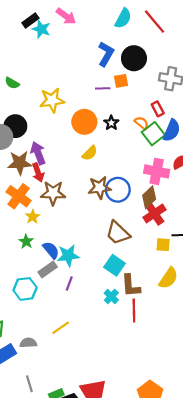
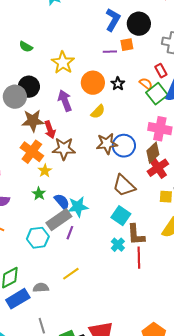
yellow star: (52, 100) -> (63, 63), turned -30
purple arrow: (38, 153) -> (65, 101), moved
gray rectangle: (48, 270) -> (59, 220), size x1.4
purple line: (69, 284) -> (70, 233), moved

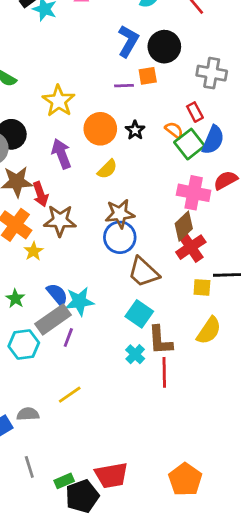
blue circle: (124, 146) -> (120, 237), moved
green star: (39, 194) -> (15, 299), moved

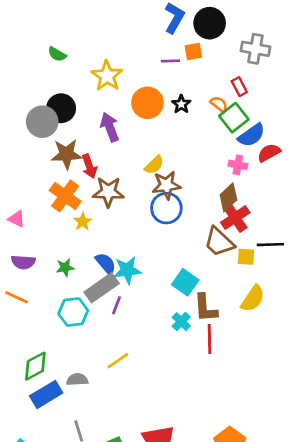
blue semicircle: (213, 140) -> (251, 135), moved, turned 32
yellow semicircle: (107, 169) -> (154, 165), moved
pink cross: (194, 193) -> (238, 165), size x0.6
brown trapezoid: (143, 272) -> (219, 242), moved
green star: (15, 299) -> (65, 268), turned 30

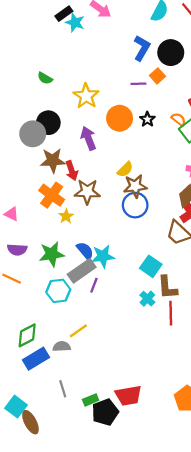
orange square: (193, 52) -> (157, 76), turned -32
green star: (65, 268) -> (52, 254), size x1.6
yellow line: (118, 361) -> (78, 331), moved

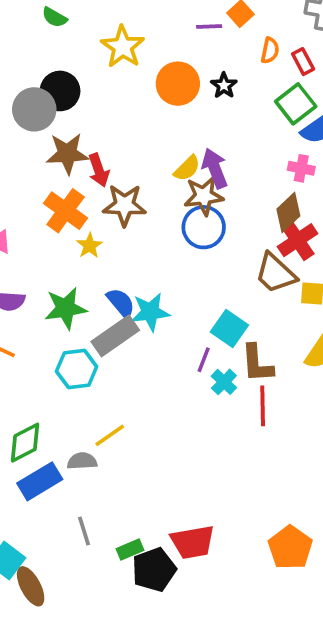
orange semicircle: (179, 119) -> (270, 50), moved, turned 64
purple arrow: (88, 138) -> (215, 168), moved
purple line: (94, 285) -> (204, 360), moved

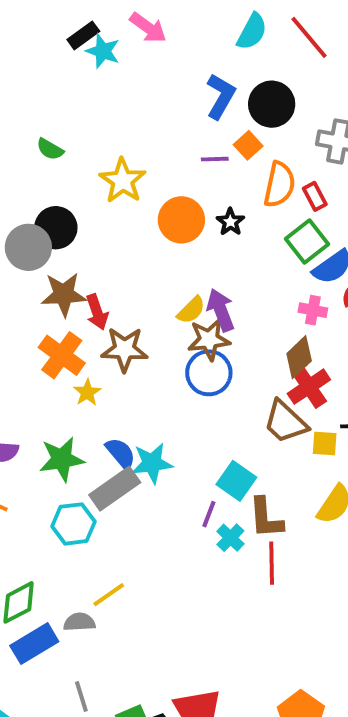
orange semicircle: (270, 50) -> (279, 185), size x1.6

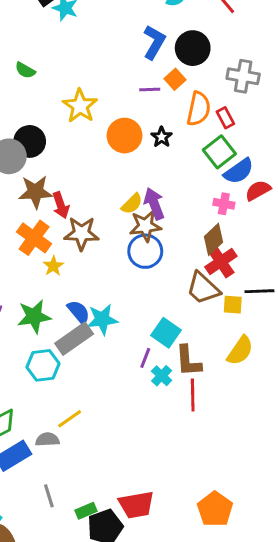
green semicircle: (50, 149) -> (25, 70), moved

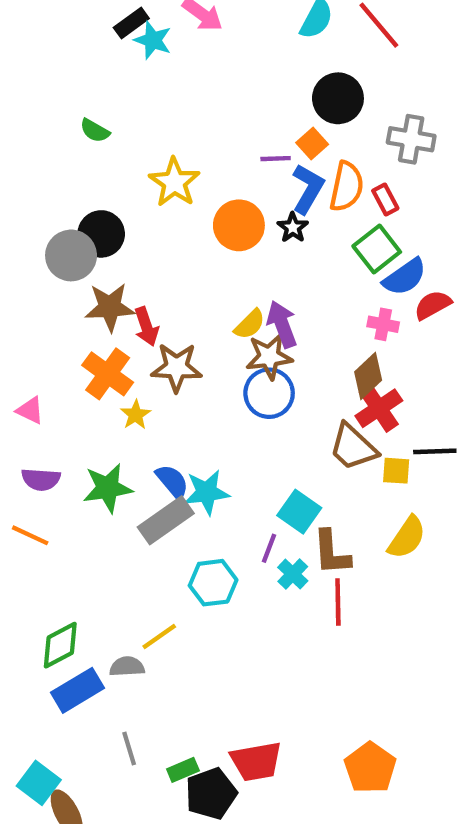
blue L-shape: (154, 42) -> (308, 189), moved
cyan hexagon: (43, 365) -> (213, 583), moved

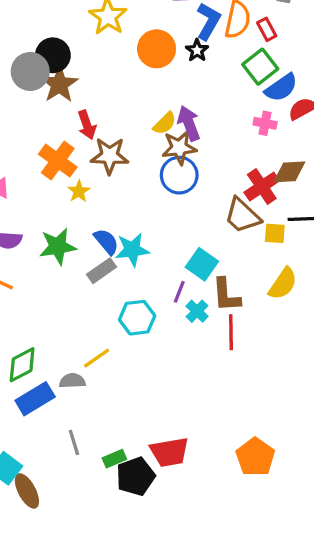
brown star: (110, 307) -> (59, 84), moved, turned -30
brown diamond: (368, 376) -> (289, 172), moved, turned 40
gray rectangle: (166, 520) -> (101, 271), size x0.7

